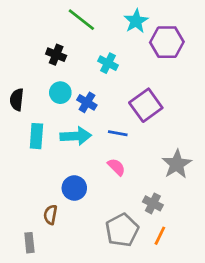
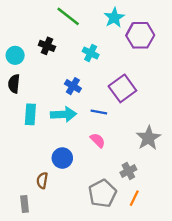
cyan circle: (60, 93) -> (15, 55), moved
gray cross: (153, 203) -> (128, 171), turned 35

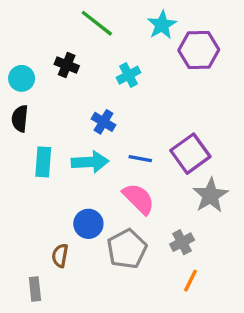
cyan cross: (91, 53) -> (129, 75), turned 35
purple square: (122, 88) -> (190, 154), moved
pink semicircle: (98, 140) -> (139, 199), size x1.5
gray pentagon: (102, 193) -> (127, 249), moved

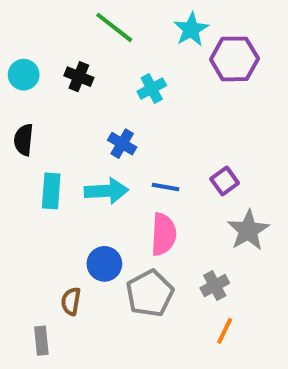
cyan circle: (22, 78) -> (24, 75), moved
purple square: (190, 154) -> (225, 181), size x0.6
pink semicircle: (139, 199) -> (164, 234), turned 48

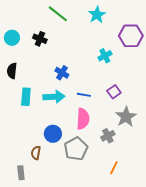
purple hexagon: (234, 59) -> (131, 36), moved
cyan cross: (152, 88) -> (105, 56), moved
gray cross: (215, 286) -> (108, 136), moved

